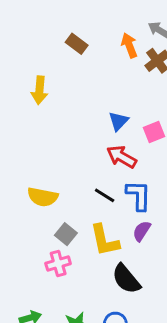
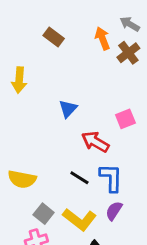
blue triangle: (118, 121) -> (68, 109), moved
yellow L-shape: (105, 240) -> (79, 219), turned -40

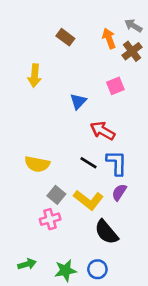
pink square: (125, 119) -> (115, 86), moved

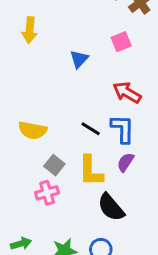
red arrow: (103, 131) -> (127, 93), moved
yellow L-shape: (88, 200) -> (91, 171), turned 52

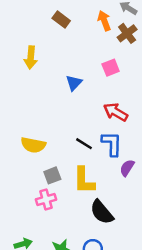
purple semicircle: (126, 162) -> (127, 168), moved
gray square: (54, 165) -> (52, 175), turned 30

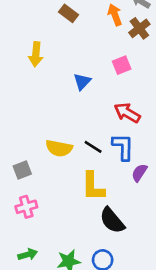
yellow semicircle: (33, 145) -> (59, 148), moved
gray square: (52, 175) -> (22, 170), moved
pink cross: (46, 199) -> (26, 207), moved

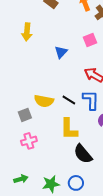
gray square: (22, 170) -> (25, 115), moved
pink cross: (26, 207) -> (29, 141), moved

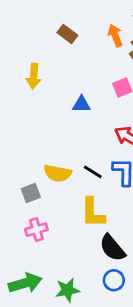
blue triangle: (61, 52) -> (81, 104), turned 48
green arrow: (21, 179) -> (25, 283), size x1.6
blue circle: (76, 183) -> (114, 280), moved

